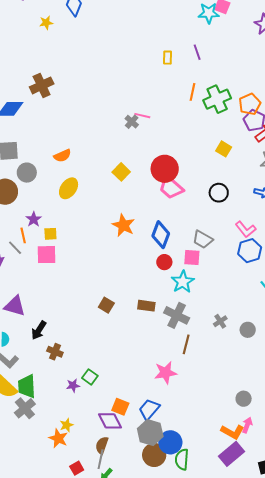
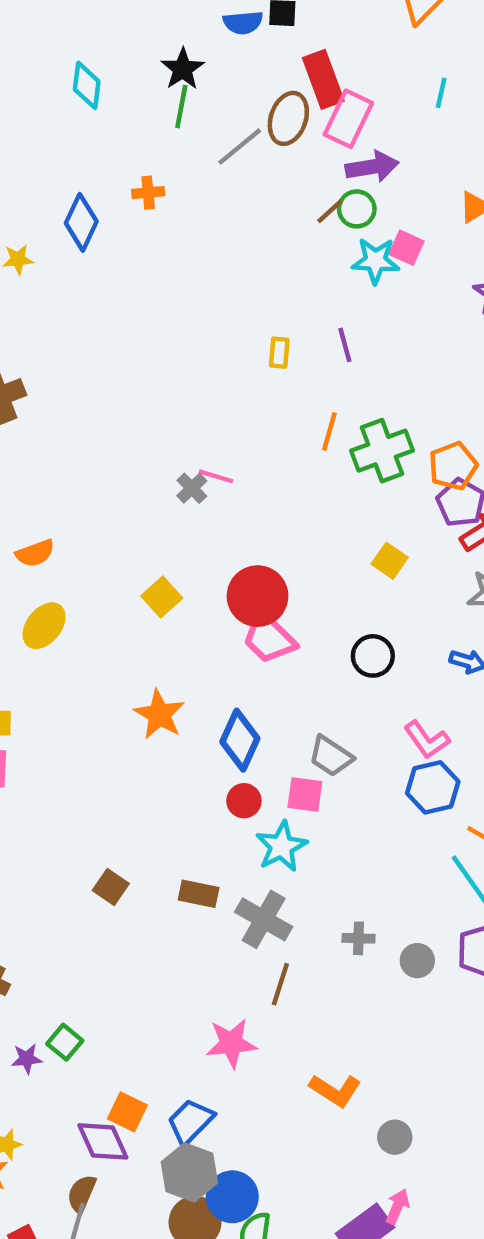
gray cross: (220, 321) -> (359, 938), turned 32
gray circle: (244, 399) -> (395, 1137), moved
pink arrow: (247, 425) -> (397, 1207), moved
orange L-shape: (233, 432) -> (335, 1090), moved

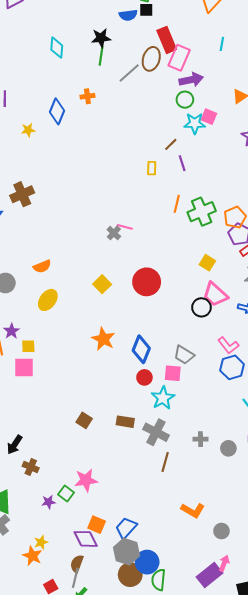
black star: (183, 69) -> (101, 38), turned 30
brown line: (330, 211) -> (171, 144), moved
pink trapezoid: (269, 638) -> (215, 294), moved
pink star: (231, 1043) -> (86, 480), moved

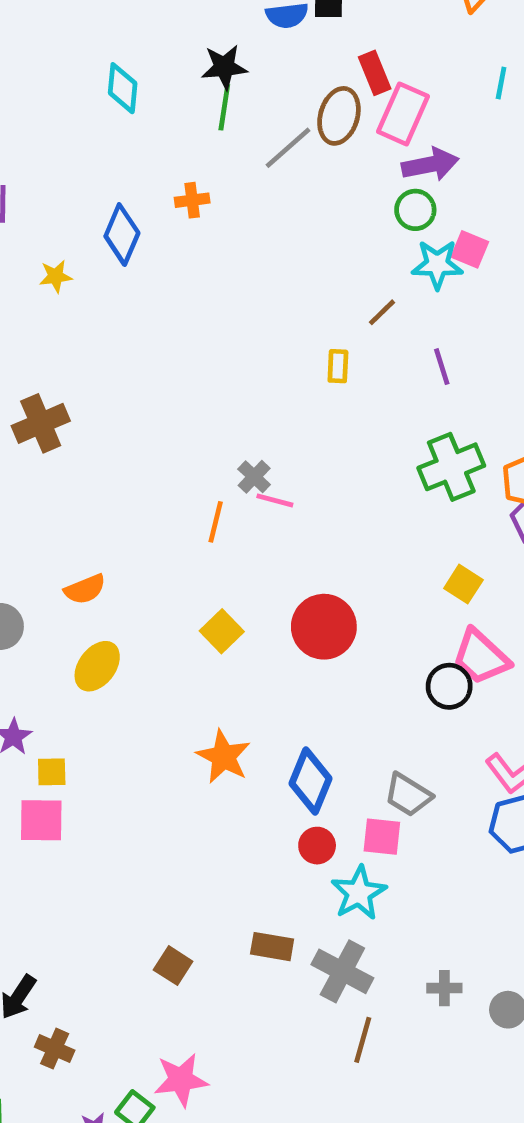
red rectangle: (167, 40) -> (375, 73), size x0.7
purple line: (182, 163) -> (442, 367), moved
orange line: (177, 204) -> (216, 522), moved
gray cross: (114, 233) -> (254, 477), moved
brown square: (84, 420) -> (173, 966), moved

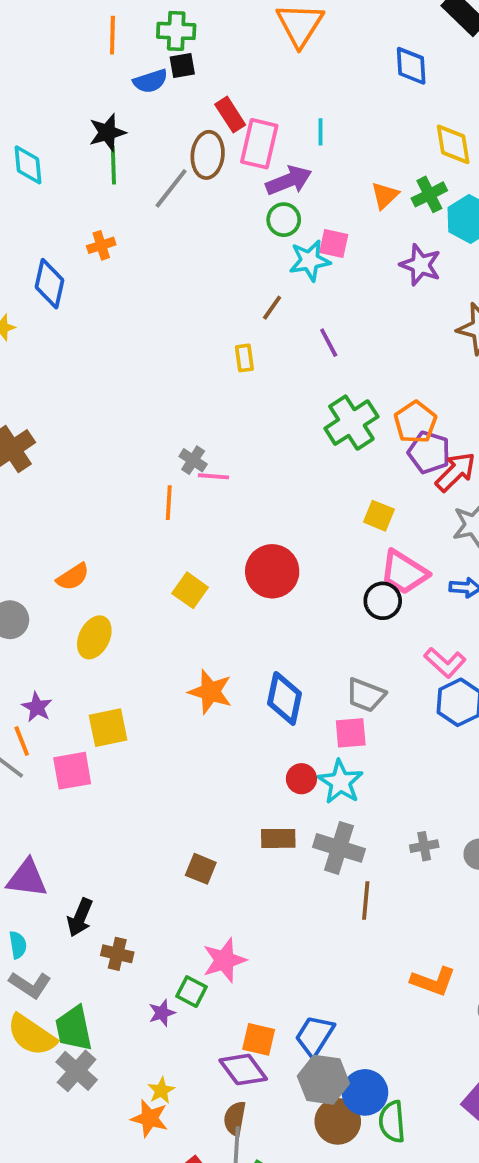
cyan line: (501, 83) -> (321, 132), moved
yellow square: (52, 772) -> (108, 728), moved, size x1.5
red circle: (317, 846) -> (301, 779), moved

